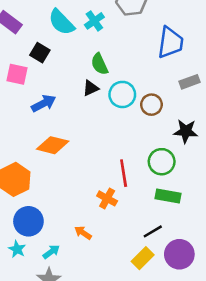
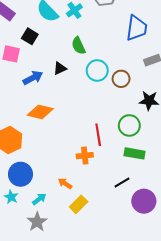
black triangle: (91, 88) -> (60, 68), moved
orange cross: (107, 198) -> (85, 156), turned -35
yellow rectangle: (143, 258) -> (79, 204), moved

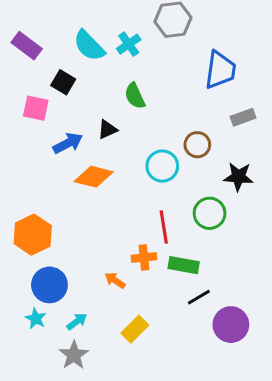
cyan circle: (97, 71) -> (162, 166), moved
orange diamond: (40, 112) -> (94, 177), moved
green rectangle: (135, 153) -> (184, 265), moved
orange arrow: (65, 184) -> (115, 280), moved

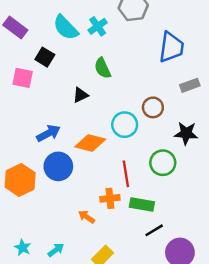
blue arrow: (68, 143) -> (48, 133), moved
orange diamond: (94, 177) -> (90, 143), moved
blue circle: (49, 285) -> (58, 166), moved

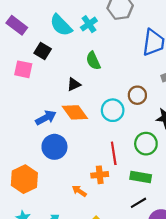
orange diamond: (90, 143) -> (75, 112), moved, turned 40
orange hexagon: (20, 180) -> (24, 179), moved
green rectangle: (142, 205) -> (141, 177), moved

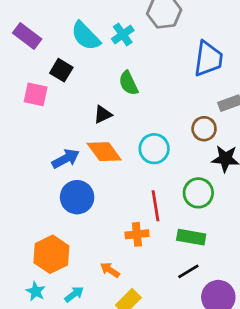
brown circle: (137, 95) -> (204, 129), moved
orange hexagon: (24, 179) -> (51, 254), moved
orange arrow: (79, 191) -> (110, 270), moved

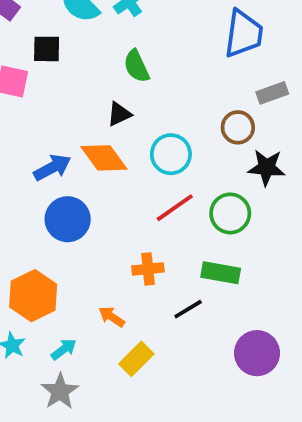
black square: (61, 70) -> (47, 49), turned -30
black triangle: (103, 114) -> (119, 114), moved
red line: (156, 206) -> (175, 208), moved, turned 64
black line: (188, 271) -> (188, 309), moved

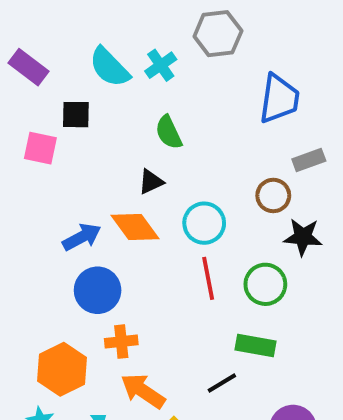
red line: (175, 208) -> (208, 278), turned -66
orange cross: (148, 269) -> (121, 342), moved
orange arrow: (112, 317) -> (143, 391), size x1.6

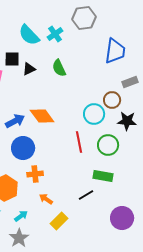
black triangle: (151, 182) -> (29, 69), moved
cyan circle: (204, 223) -> (94, 114), moved
orange arrow: (143, 391) -> (46, 199), size x0.6

